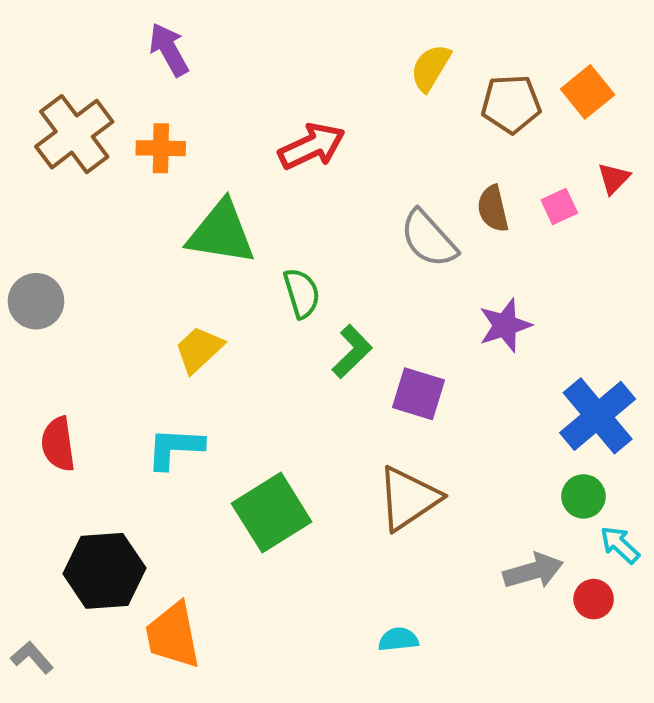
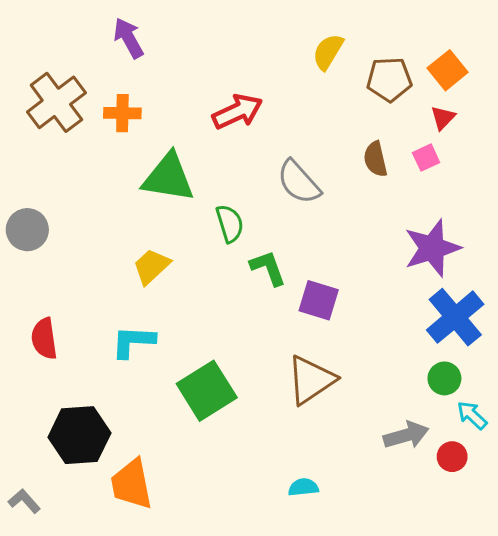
red triangle: (614, 178) -> (443, 118), moved
gray semicircle: (429, 239) -> (299, 182), moved
purple star: (505, 325) -> (432, 248), moved, size x1.4
green L-shape: (352, 352) -> (268, 268), turned -66

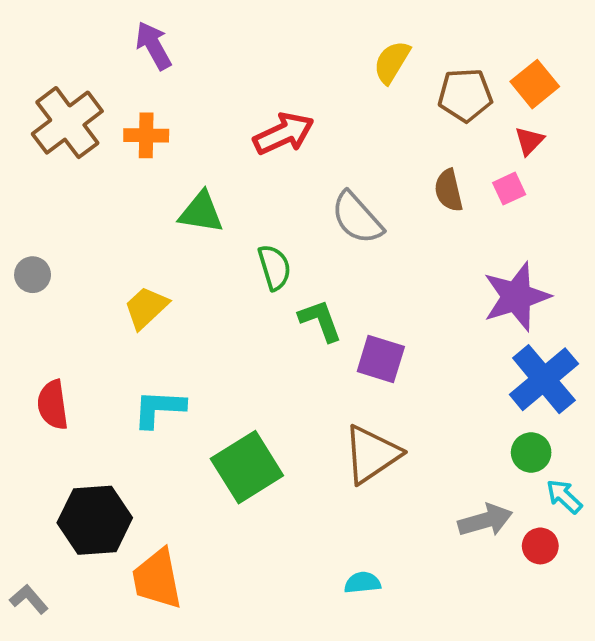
green triangle: (168, 178) -> (201, 212), size x0.7
gray circle: (27, 230) -> (33, 275), size x0.7
yellow trapezoid: (152, 266) -> (146, 308), moved

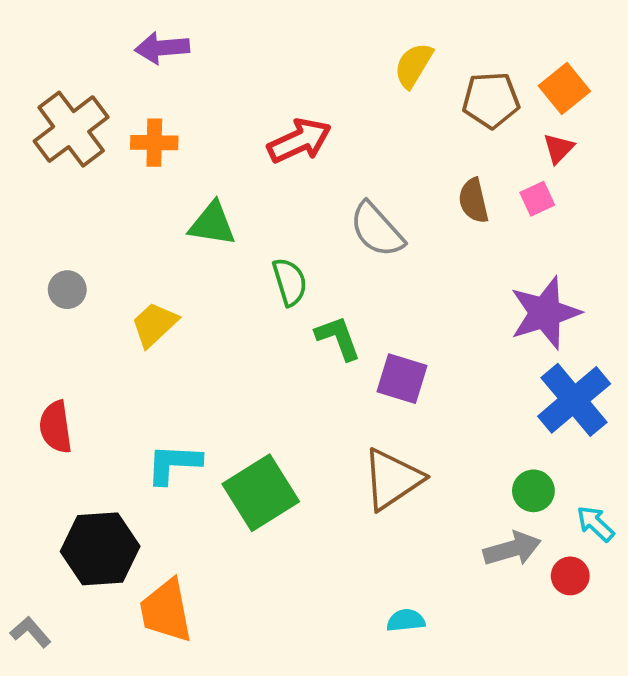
purple arrow: (153, 46) -> (162, 48), turned -66
gray circle: (33, 275) -> (67, 290), moved
cyan L-shape: (159, 408) -> (174, 464), moved
green circle: (531, 452) -> (533, 491), moved
cyan semicircle: (362, 583) -> (406, 620), moved

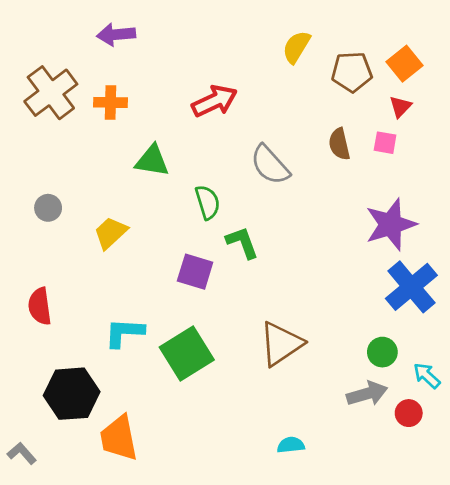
pink square: (537, 199) -> (385, 143), turned 35
purple square: (402, 379) -> (195, 272), moved

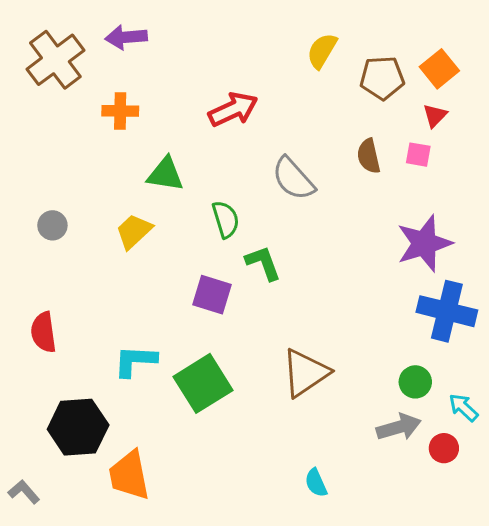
brown cross: (51, 93) -> (55, 60), moved
yellow trapezoid: (110, 233) -> (134, 231), moved
blue cross: (411, 287) -> (447, 311), turned -36
cyan semicircle: (291, 445) -> (316, 483), turned -108

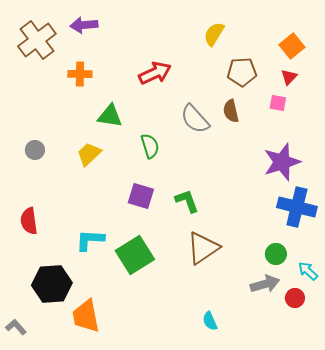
brown pentagon: (382, 78) -> (242, 72), moved
brown semicircle: (369, 156) -> (231, 111), moved
green L-shape: (263, 263) -> (187, 201), moved

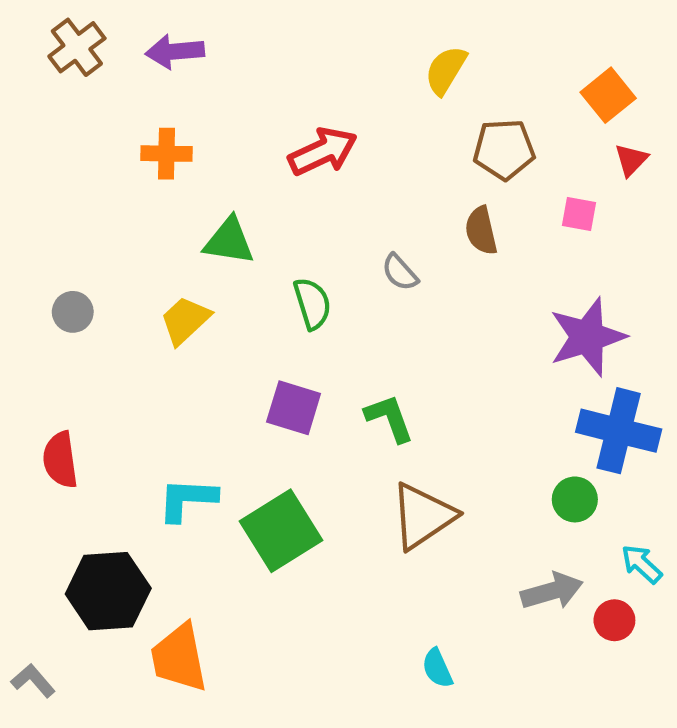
brown cross: (37, 40) -> (77, 47), moved, size x0.7
red triangle: (289, 77) -> (631, 160), moved
gray semicircle: (195, 119) -> (400, 272), moved, size x0.6
green circle: (276, 254) -> (575, 499), moved

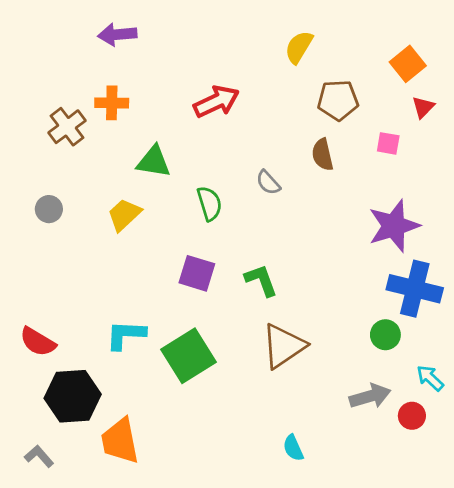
brown cross: (77, 47) -> (67, 127), moved
red semicircle: (60, 460) -> (38, 342), moved, turned -51
gray L-shape: (33, 681) -> (39, 456), moved

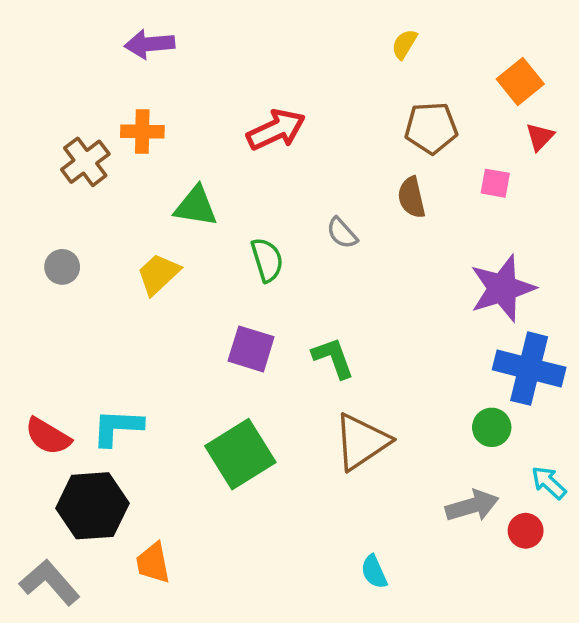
yellow semicircle: (299, 47) -> (404, 44), moved, size x0.7
cyan L-shape: (126, 335) -> (117, 427), moved
orange trapezoid: (120, 441) -> (153, 563), size x0.7
gray L-shape: (39, 456) -> (50, 582), size x1.6

